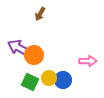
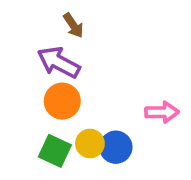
brown arrow: (40, 14) -> (73, 25), turned -64
purple arrow: (19, 48) -> (59, 62), moved

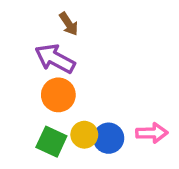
pink arrow: (162, 112) -> (152, 133), moved

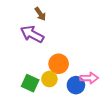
orange circle: (58, 95) -> (59, 64), moved
blue circle: (109, 138) -> (76, 85), moved

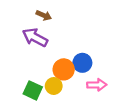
brown arrow: (40, 14) -> (44, 15), turned -32
blue circle: (76, 85) -> (82, 63), moved

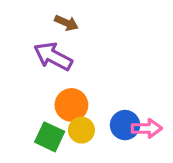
blue circle: (82, 63) -> (125, 125), moved
orange circle: (64, 69) -> (71, 105), moved

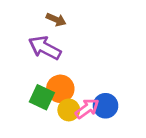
pink arrow: (147, 128) -> (87, 109), moved, turned -35
green square: (50, 137) -> (42, 97), moved

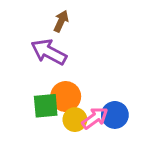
brown arrow: (56, 20) -> (61, 21), turned -90
green square: (42, 97) -> (46, 106), turned -30

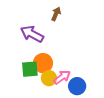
brown arrow: (61, 21) -> (56, 14), moved
blue circle: (115, 115) -> (77, 86), moved

